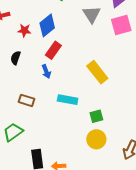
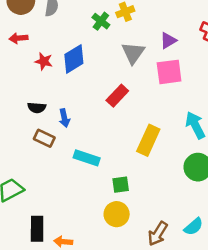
red rectangle: (53, 50) -> (117, 96), moved
black semicircle: (16, 58) -> (37, 108), moved, turned -112
yellow rectangle: (97, 72) -> (148, 140), moved, turned 55
brown rectangle: (27, 100) -> (44, 138), moved

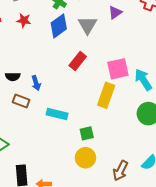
blue diamond: (74, 59) -> (59, 26), moved
red star: (44, 61) -> (24, 20), moved
pink square: (169, 72) -> (118, 69), moved

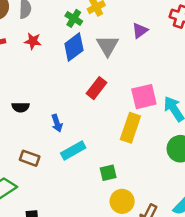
blue arrow: (36, 83) -> (57, 123), moved
brown rectangle: (21, 101) -> (30, 158), moved
cyan rectangle: (57, 114) -> (73, 151), turned -42
yellow circle: (85, 158) -> (122, 201), moved

